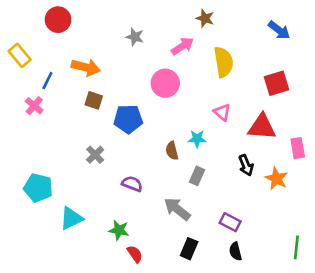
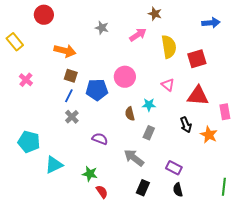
blue arrow: (279, 30) -> (211, 23), turned -42
blue line: (47, 81) -> (69, 96), moved
pink circle: (165, 83) -> (125, 77), moved
red square: (276, 83) -> (197, 59), moved

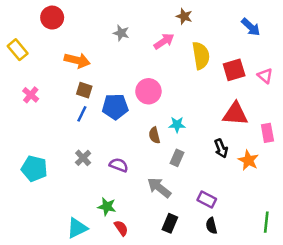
blue arrow: (211, 23) -> (251, 27), turned 48
pink triangle: (168, 85) -> (265, 76), moved
gray cross: (72, 117) -> (83, 158), moved
cyan triangle: (54, 165) -> (77, 228), moved

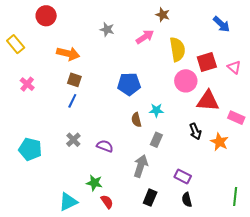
pink circle: (148, 91) -> (186, 81), moved
blue pentagon: (115, 107) -> (129, 84), moved
pink rectangle: (267, 133) -> (236, 118), turned -56
gray arrow: (159, 188) -> (141, 166), turned 70

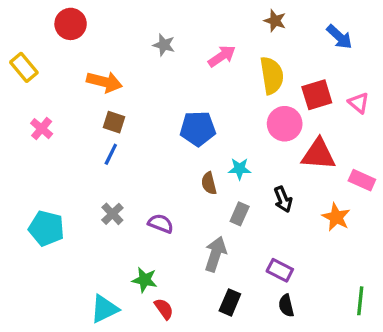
brown star: (163, 15) -> (275, 21), moved
black arrow: (195, 131) -> (283, 199), moved

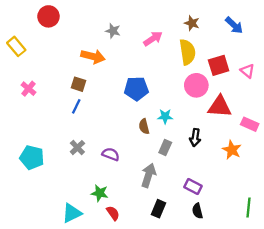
brown star: (275, 21) -> (192, 23), moved
orange arrow: (104, 82) -> (93, 56), moved
black arrow: (283, 199) -> (195, 138), turned 30

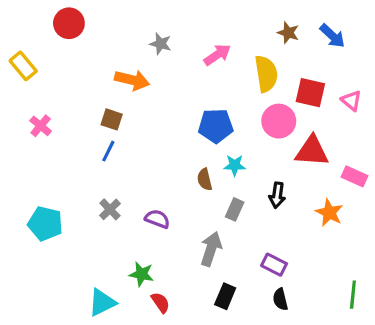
brown star: (192, 23) -> (288, 33), moved
red square: (219, 65) -> (310, 93), turned 30
blue pentagon: (136, 89) -> (216, 126), moved

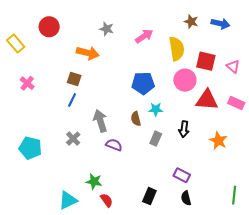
red circle: (69, 23) -> (49, 27), moved
blue arrow: (332, 36) -> (220, 24), turned -30
pink rectangle: (355, 176) -> (236, 103), moved
purple semicircle: (157, 219) -> (114, 145), moved
gray arrow: (211, 249) -> (100, 121), moved, turned -35

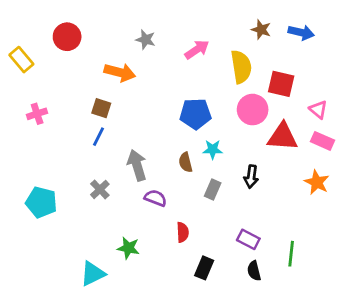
pink triangle: (233, 66) -> (318, 110), moved
pink cross: (27, 83) -> (37, 114), turned 32
orange star: (218, 141) -> (317, 182), moved
green line: (234, 195) -> (291, 254), moved
red semicircle: (107, 200) -> (183, 232), moved, turned 32

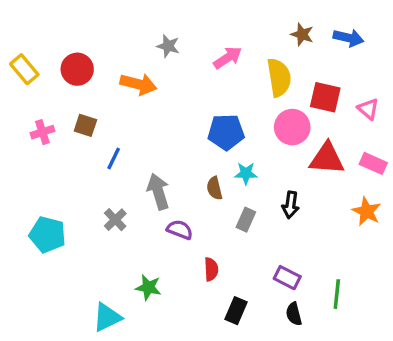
red circle: (67, 37) -> (77, 69), moved
brown square: (101, 108) -> (85, 125), moved
pink triangle: (318, 110) -> (368, 109), moved

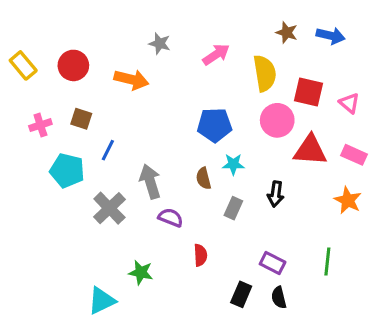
gray cross: (115, 220) -> (109, 208), size x1.5
cyan pentagon: (47, 235) -> (67, 171), moved
green line: (337, 294) -> (327, 261), moved
black rectangle: (236, 311) -> (241, 294), moved

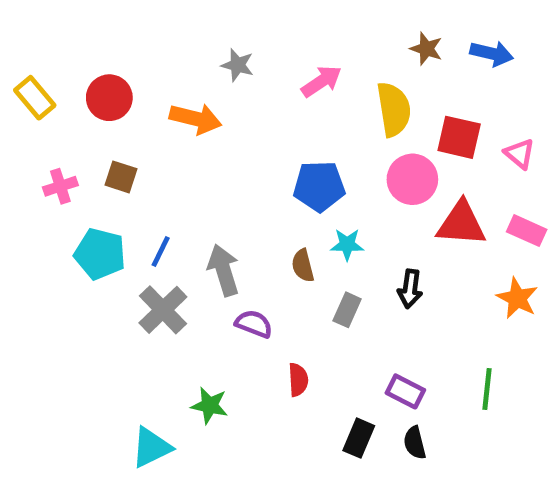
blue line: (108, 150) -> (161, 252), moved

